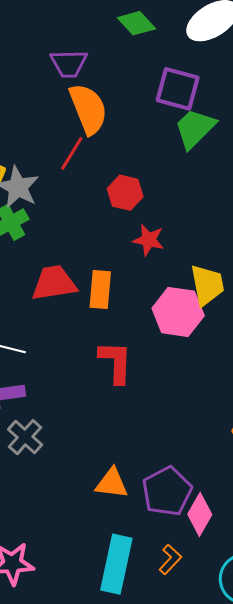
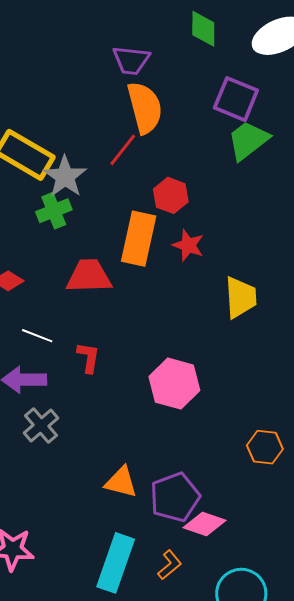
green diamond: (136, 23) -> (203, 29), turned 36
orange rectangle: (100, 290) -> (139, 239), moved, size x1.4
pink hexagon: (178, 312) -> (174, 384), moved
red L-shape: (116, 362) -> (88, 358), moved, size x0.7
pink diamond: (200, 514) -> (205, 524), turned 72

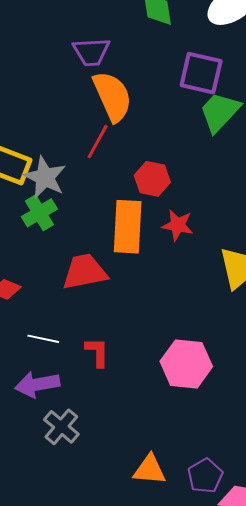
purple pentagon: (175, 497) -> (205, 476), size x0.7

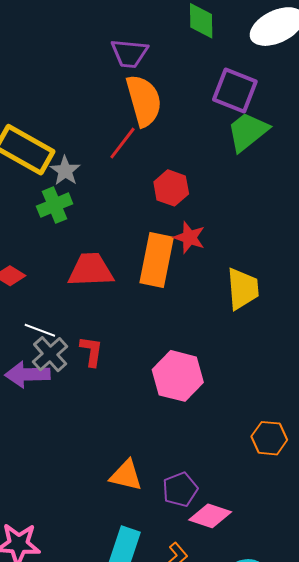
gray star: (45, 177) -> (65, 171), size x0.7
orange rectangle: (128, 227) -> (157, 260), moved
gray cross: (61, 427) -> (50, 354), moved

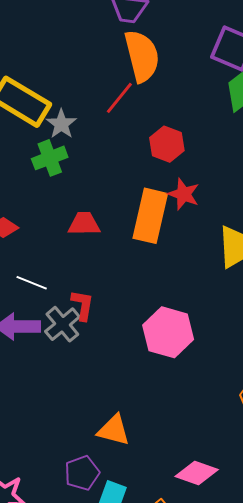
red trapezoid: (91, 270) -> (84, 224), size x0.7
gray cross: (50, 354) -> (62, 324), moved
purple pentagon: (180, 489) -> (82, 473), moved

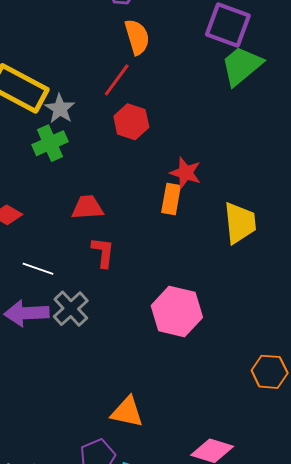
orange semicircle: (142, 56) -> (137, 37), size x0.7
red hexagon: (167, 144) -> (131, 122), moved
orange rectangle: (150, 216) -> (171, 199), moved, size x0.6
red L-shape: (83, 305) -> (103, 252), moved

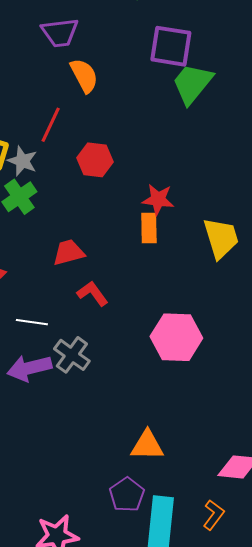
red line: (117, 80) -> (51, 125), moved
red L-shape: (103, 252) -> (93, 293), turned -32

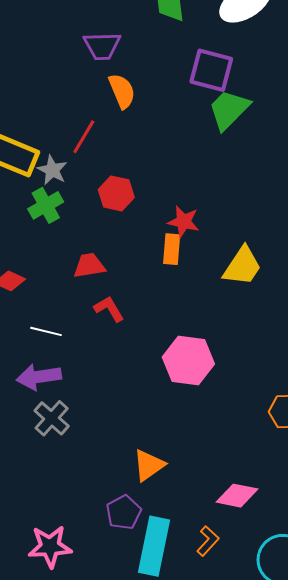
red hexagon: (95, 160) -> (116, 193), moved
yellow trapezoid: (221, 238) -> (242, 266), turned 45
gray cross: (72, 355) -> (52, 418), moved
orange triangle: (147, 445) -> (149, 465), turned -42

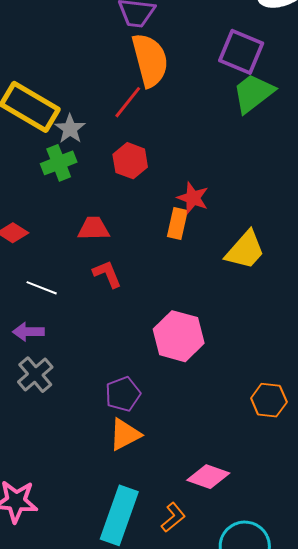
orange semicircle: (122, 91) -> (150, 60), size x1.5
red line: (84, 137) -> (128, 102), moved
purple arrow: (39, 377) -> (28, 332), size x0.7
purple pentagon: (124, 512) -> (123, 394), moved

